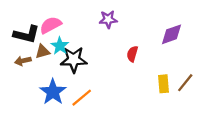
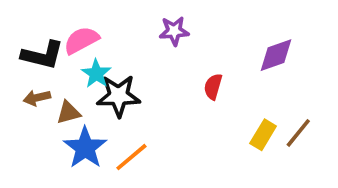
brown triangle: (43, 52) -> (68, 113), moved
yellow rectangle: (163, 84) -> (263, 135), turned 36

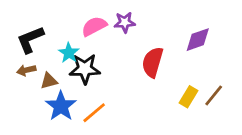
pink semicircle: (81, 40) -> (94, 26), moved
black L-shape: (42, 55) -> (30, 40), turned 144
red semicircle: (213, 87) -> (153, 62), size x1.6

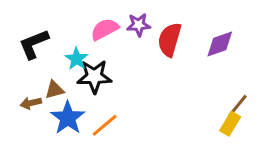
red semicircle: (153, 62) -> (170, 40), moved
brown arrow: (26, 70) -> (31, 103), moved
yellow rectangle: (188, 97) -> (230, 124), moved

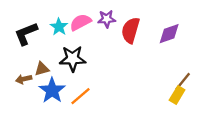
cyan star: (77, 59) -> (59, 27), moved

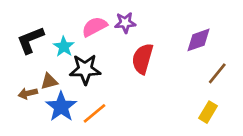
cyan star: (59, 27) -> (64, 47), moved
red semicircle: (130, 30) -> (143, 59), moved
brown line: (183, 81) -> (217, 73), moved

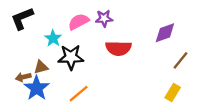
black L-shape: (30, 40) -> (22, 18), moved
red semicircle: (143, 59) -> (118, 48), turned -105
blue star: (61, 107) -> (37, 88), moved

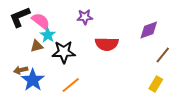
purple star: (104, 18) -> (85, 17), moved
pink semicircle: (79, 22) -> (41, 21), moved, turned 66
brown triangle: (41, 67) -> (37, 46), moved

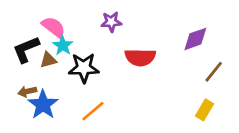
black L-shape: (20, 17) -> (26, 49), moved

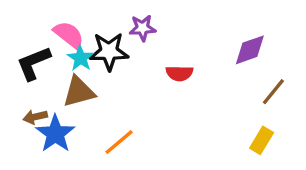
red semicircle: (140, 57) -> (179, 73), size x0.7
brown triangle: (48, 60) -> (79, 92), moved, size x1.5
black star: (84, 68) -> (109, 51), moved

